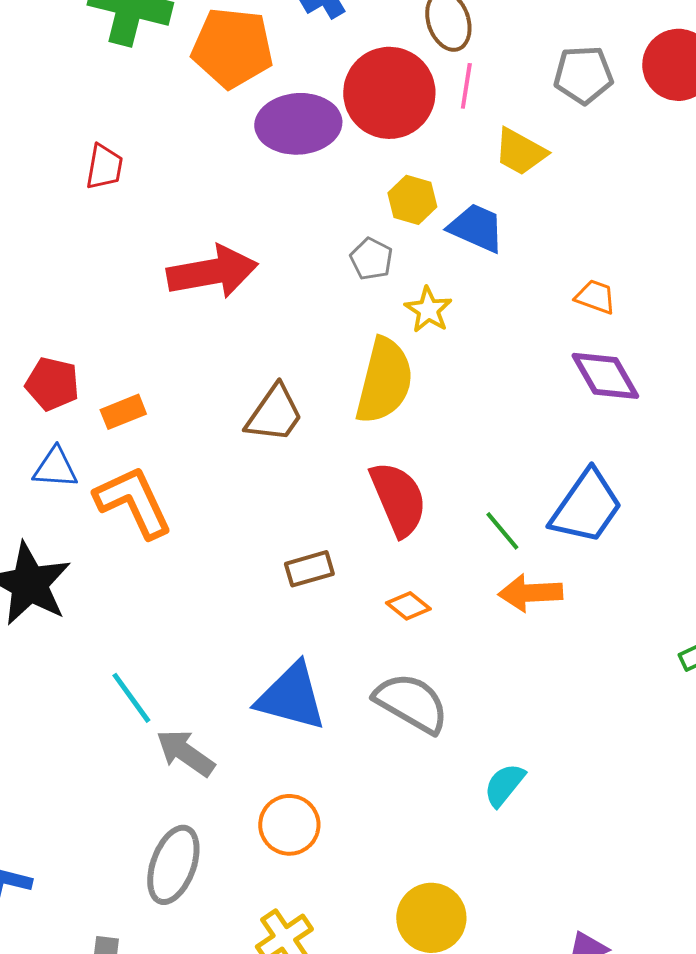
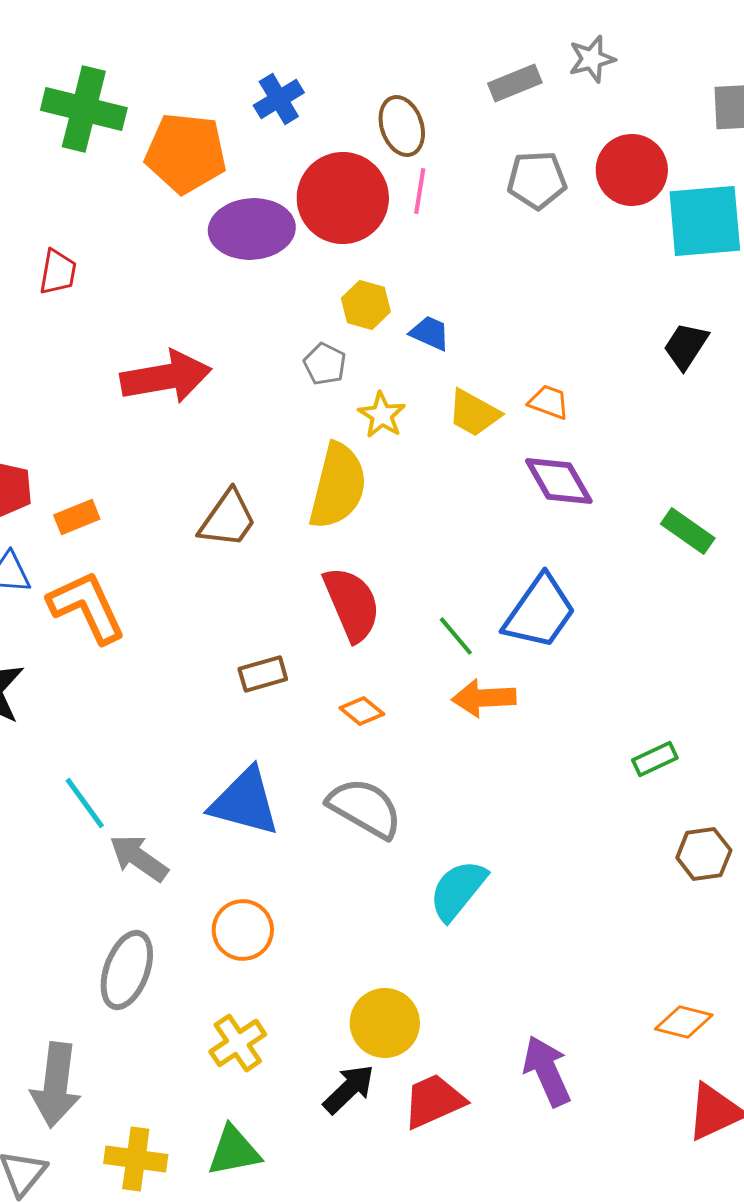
yellow trapezoid: (520, 152) -> (474, 413), moved
blue trapezoid: (476, 228) -> (430, 333), size x0.7
cyan semicircle: (504, 785) -> (458, 890), size x1.4

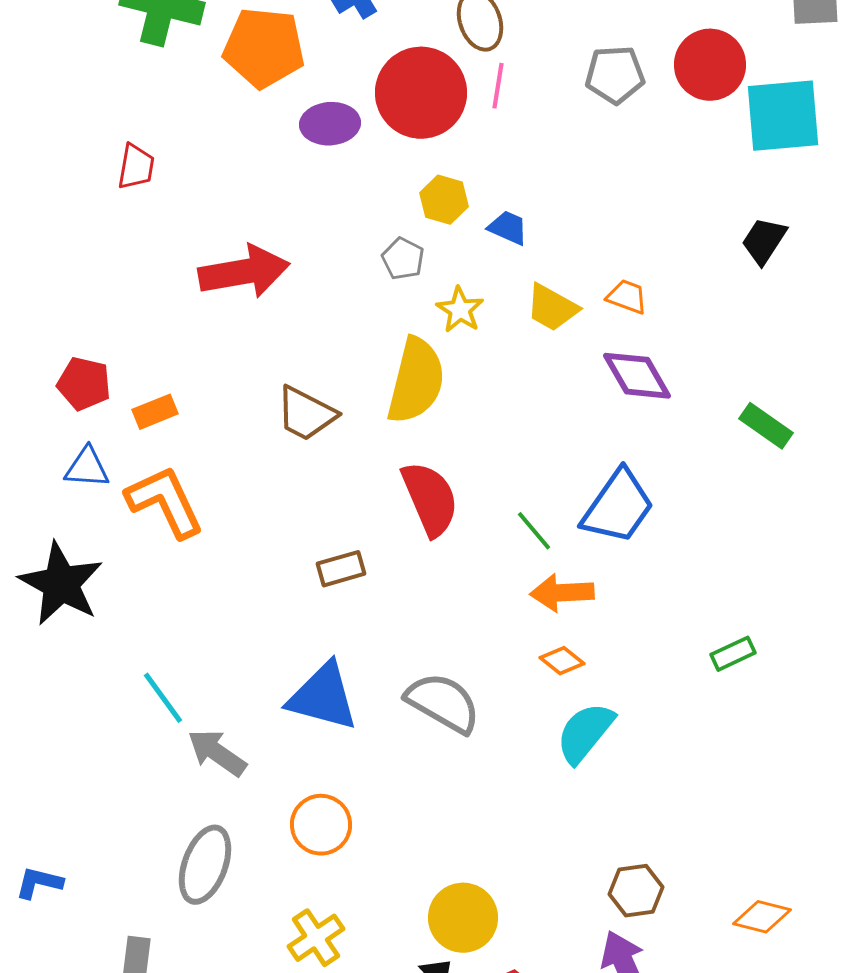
purple ellipse: (252, 229) -> (330, 124), size x0.7
brown trapezoid: (228, 519) -> (306, 414), turned 82
orange diamond: (362, 711) -> (562, 661), moved
brown hexagon: (704, 854) -> (636, 891), moved
cyan semicircle: (458, 890) -> (585, 733), moved

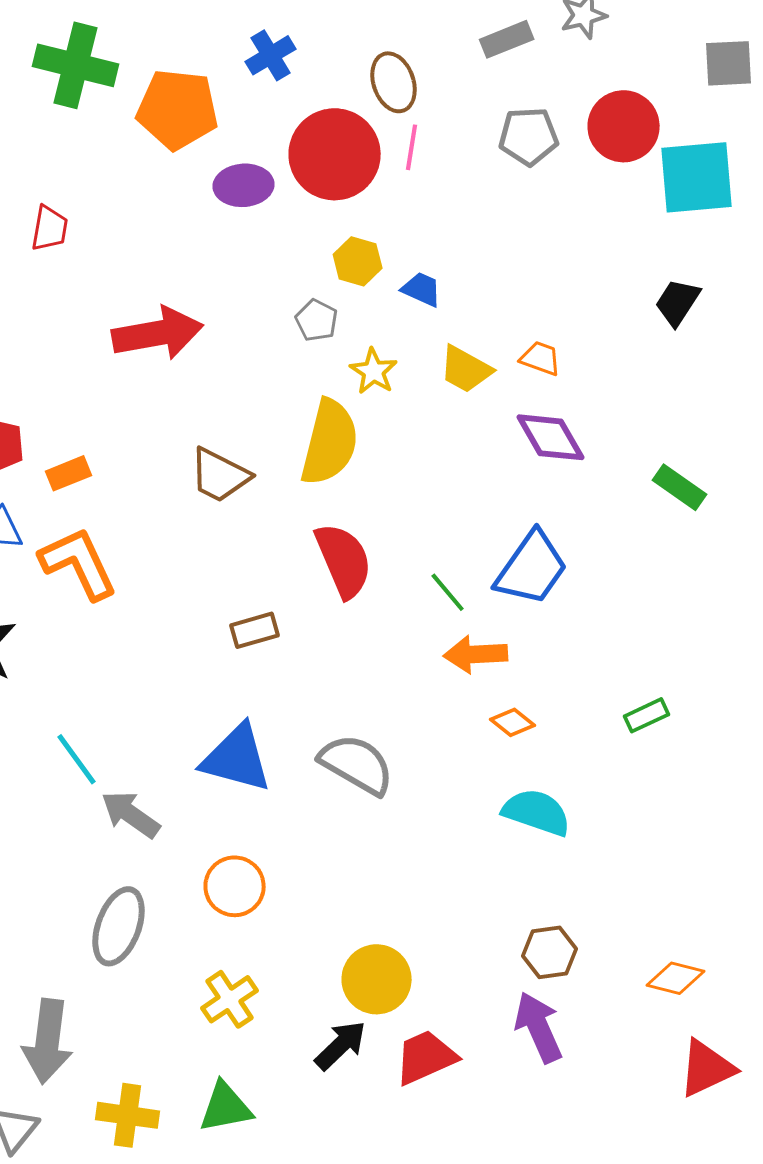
orange diamond: (562, 661) -> (513, 722), moved
cyan semicircle: (585, 733) -> (537, 812), moved, turned 70

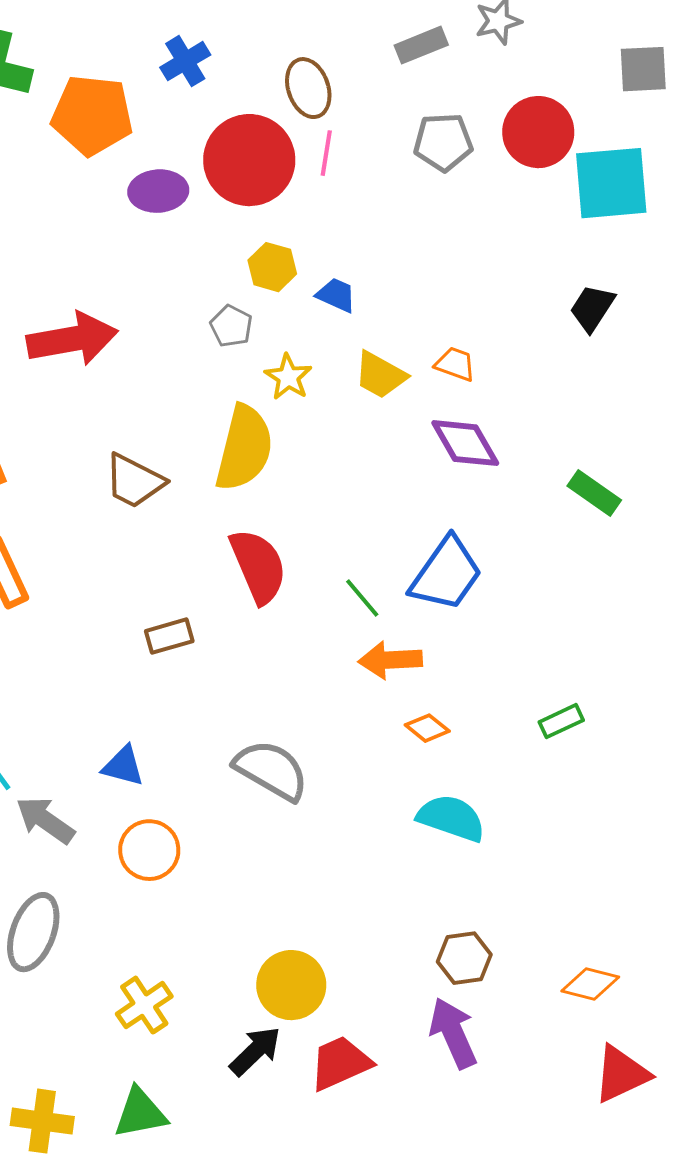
blue triangle: (237, 758) -> (123, 766), moved, size x0.6
orange circle: (235, 886) -> (149, 850), moved

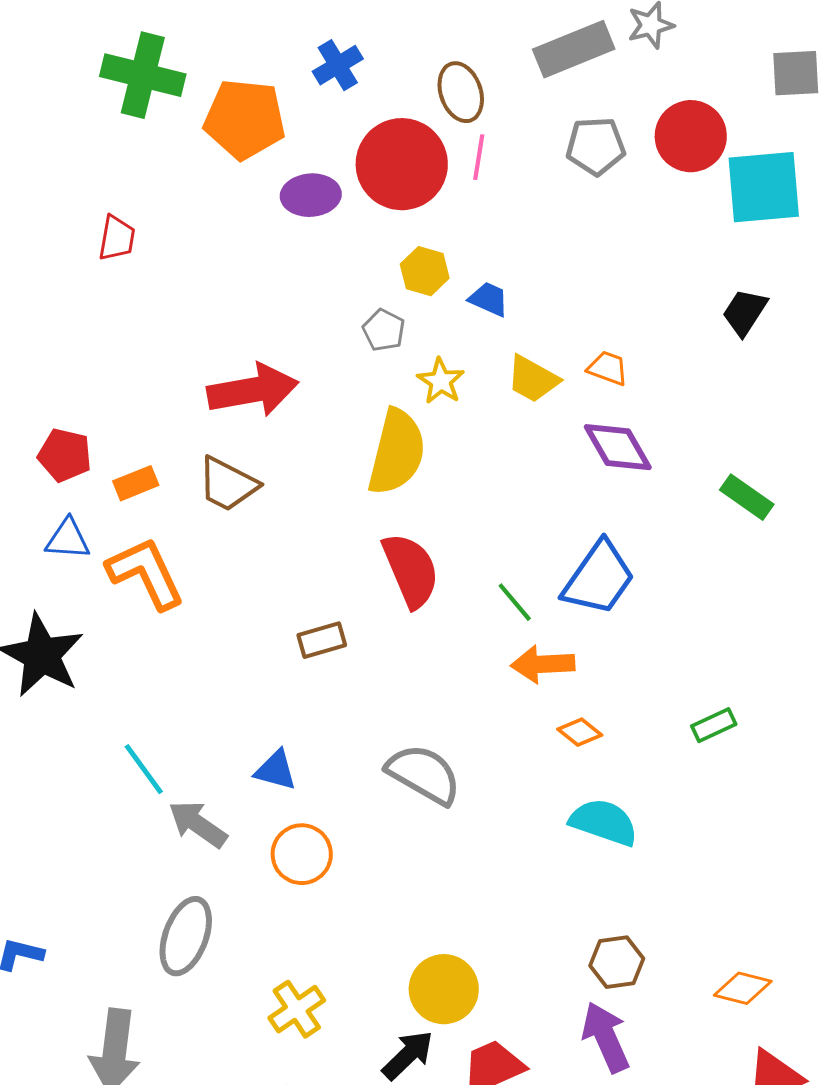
gray rectangle: (421, 45) -> (574, 49), size x1.5
red arrow: (72, 339) -> (253, 390), moved
brown trapezoid: (134, 481) -> (228, 484), moved

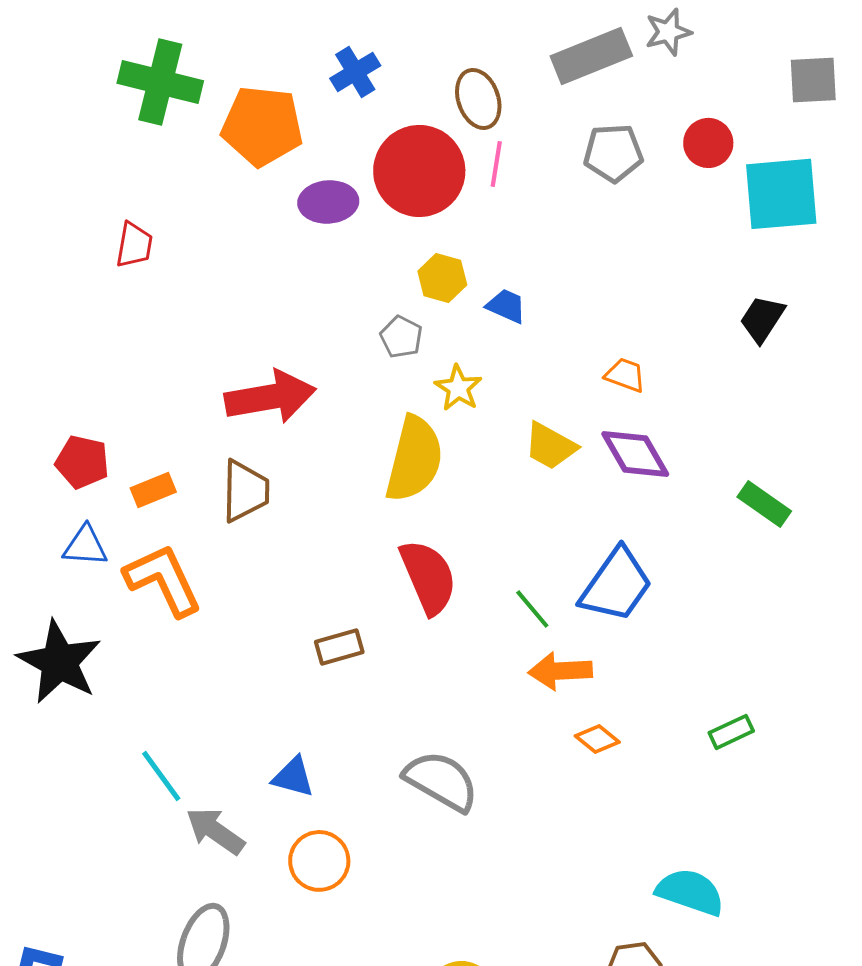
red circle: (691, 136) -> (708, 143), size x0.7
yellow trapezoid: (533, 379) -> (550, 446), moved
brown trapezoid: (228, 484) -> (245, 491), turned -116
cyan semicircle: (604, 822) -> (690, 892), moved

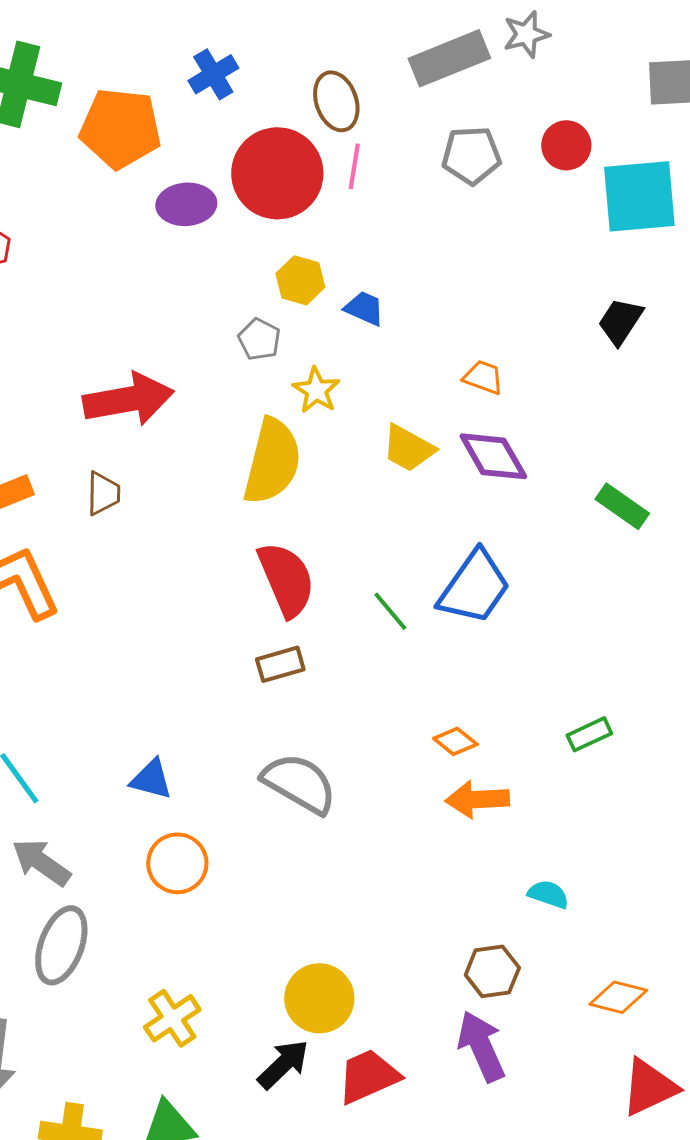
brown trapezoid: (245, 491) -> (103, 493), size x0.7
brown rectangle: (339, 647) -> (280, 664), moved
orange arrow: (560, 671) -> (477, 799), moved
gray arrow: (215, 831) -> (41, 862), moved
cyan semicircle: (690, 892) -> (548, 894), size x0.6

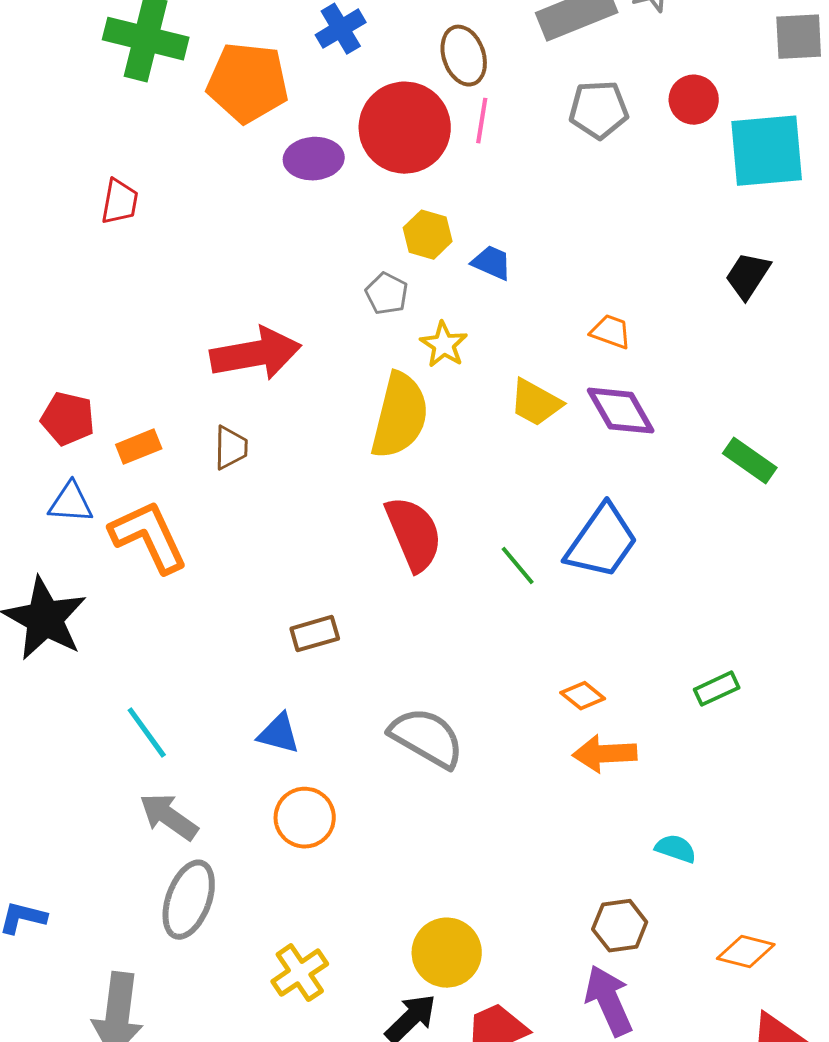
brown rectangle: (280, 664) -> (315, 634), moved

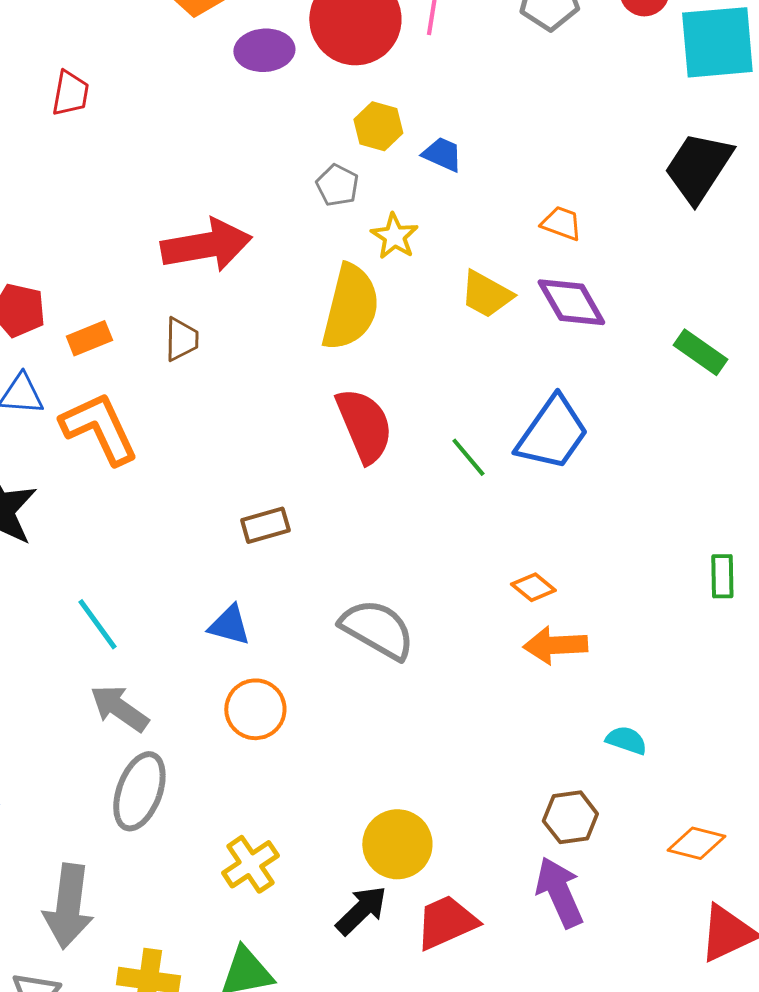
black trapezoid: (748, 276) -> (698, 167), size x1.5
green rectangle: (717, 689) -> (722, 576), moved, turned -66

